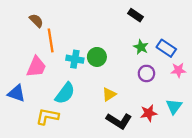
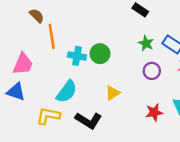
pink trapezoid: (36, 67) -> (23, 64), moved
black L-shape: (119, 121) -> (88, 120), moved

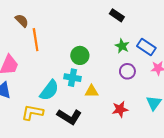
cyan cross: (77, 56) -> (72, 78), moved
yellow triangle: (113, 93) -> (91, 91), turned 32
red star: (154, 112) -> (120, 109), moved

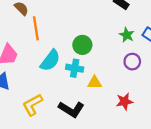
cyan semicircle: (49, 90) -> (50, 60), moved
yellow L-shape: (32, 112) -> (33, 105), turned -40

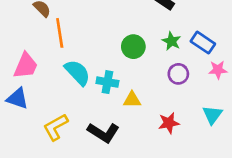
green circle: (82, 45) -> (133, 47), moved
cyan semicircle: (50, 60) -> (77, 73), turned -80

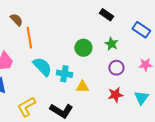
blue rectangle: (203, 43) -> (141, 30), moved
red star: (169, 123) -> (115, 95), moved

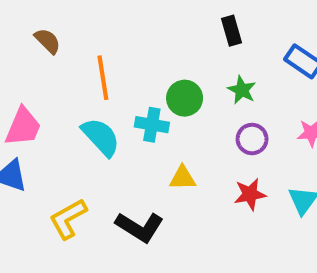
black rectangle: (106, 15) -> (232, 31), turned 40
orange line: (29, 38) -> (103, 78), moved
cyan cross: (64, 74) -> (152, 125), moved

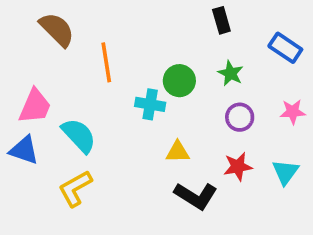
brown semicircle: (48, 41) -> (57, 29), size x1.5
cyan semicircle: (101, 137) -> (79, 135), moved
black L-shape: (140, 227) -> (196, 196), moved

